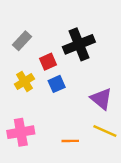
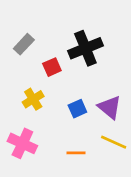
yellow cross: (24, 81) -> (33, 99), moved
blue square: (57, 84) -> (77, 109), moved
pink cross: (21, 132) -> (22, 143), turned 35

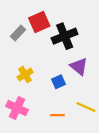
red square: (52, 67) -> (39, 22), moved, size x1.5
purple triangle: (110, 107) -> (79, 66), moved

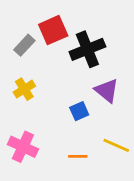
yellow cross: (25, 75) -> (24, 89), moved

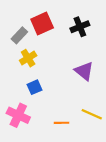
black cross: (87, 49) -> (80, 27), moved, size x0.7
yellow cross: (24, 89) -> (28, 58), moved
blue square: (79, 111) -> (35, 87), moved

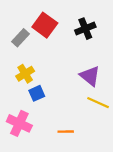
red square: (42, 23) -> (45, 25), turned -30
yellow cross: (28, 58) -> (25, 74), moved
yellow line: (92, 114) -> (98, 103), moved

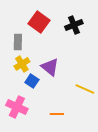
gray rectangle: (21, 38) -> (18, 42), moved, turned -42
purple triangle: (90, 76) -> (50, 67), moved
blue square: (37, 93) -> (32, 81), turned -32

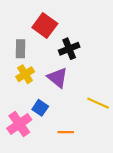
black cross: (74, 25) -> (69, 49), moved
blue square: (32, 81) -> (40, 108), moved
pink cross: (17, 107) -> (19, 124), turned 30

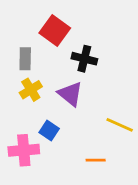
black cross: (69, 49) -> (84, 59), turned 36
pink cross: (19, 124) -> (24, 150), turned 30
orange line: (66, 132) -> (96, 160), moved

